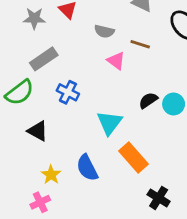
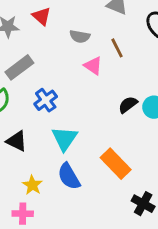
brown line: (140, 44) -> (117, 48), turned 48
blue cross: (68, 92) -> (46, 100), turned 30
cyan triangle: (109, 123) -> (64, 139), moved
pink cross: (40, 202) -> (23, 214), turned 30

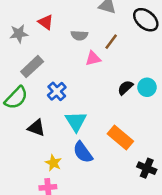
brown line: (117, 48) -> (111, 42), turned 70
pink triangle: (93, 66) -> (93, 59), turned -42

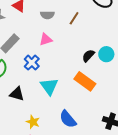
pink triangle: (93, 59) -> (46, 39), moved
orange rectangle: (120, 137) -> (85, 81), moved
blue semicircle: (83, 152) -> (68, 119), moved

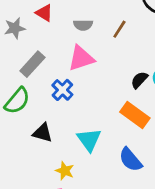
pink triangle: (46, 39) -> (81, 58), size x1.5
cyan triangle: (49, 86) -> (89, 140), moved
blue semicircle: (68, 119) -> (130, 160), moved

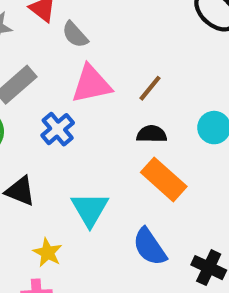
gray semicircle: (83, 25) -> (75, 35), moved, turned 42
brown line: (119, 29) -> (150, 88), moved
black semicircle: (139, 80) -> (152, 134), moved, turned 42

